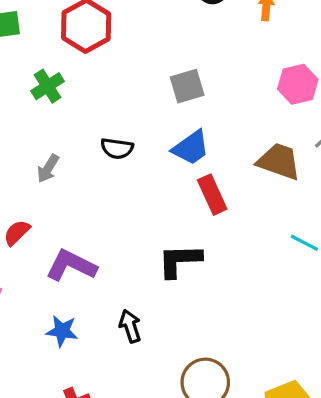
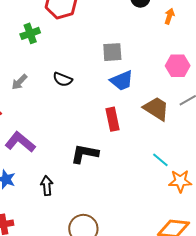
blue trapezoid: (191, 148) -> (122, 81), moved

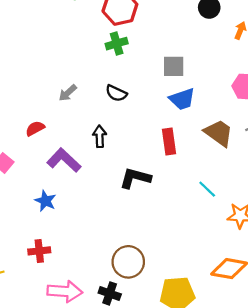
green cross: (30, 33) -> (117, 44), moved
cyan line: (160, 160) -> (207, 189), moved
black arrow: (47, 186) -> (100, 136), moved

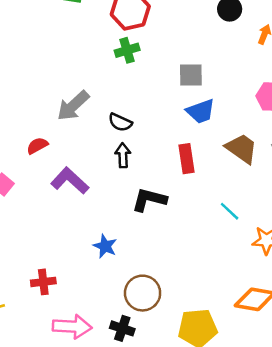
gray arrow: (68, 93) -> (73, 106), size x1.6
black semicircle: (116, 93) -> (120, 122), moved
black arrow: (100, 136) -> (123, 155), moved
blue star: (45, 201) -> (105, 246), moved

